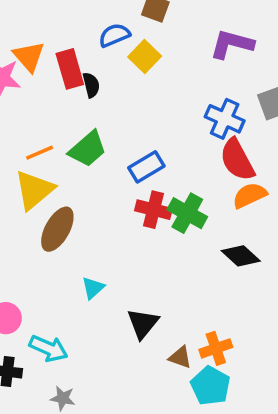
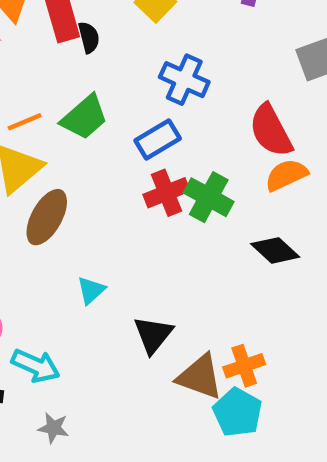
blue cross: (225, 119) -> (184, 80), moved
red cross: (153, 210) -> (167, 193), turned -36
brown triangle: (180, 357) -> (200, 377), size x1.6

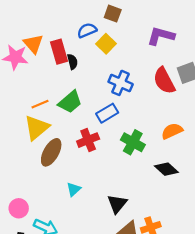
red semicircle: (271, 131) -> (164, 81), moved
red cross: (167, 193) -> (88, 140), moved
black triangle: (153, 335) -> (117, 204), moved

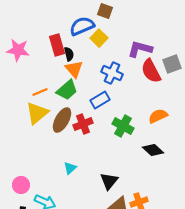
blue semicircle: (87, 30) -> (82, 26), size x1.4
purple L-shape: (161, 36) -> (140, 49), moved
orange triangle: (33, 44) -> (74, 69), moved
brown ellipse: (51, 152) -> (62, 120), moved

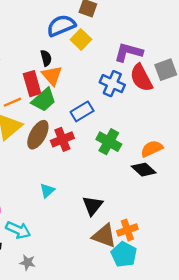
red rectangle: (57, 45) -> (32, 84), moved
blue cross: (112, 73) -> (112, 84), moved
orange semicircle: (158, 116) -> (152, 149), moved

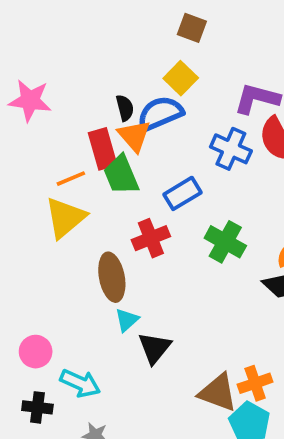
blue semicircle: (61, 26) -> (160, 113), moved
green trapezoid: (44, 100) -> (121, 175), turned 108
brown ellipse: (38, 135) -> (112, 277), moved, turned -40
black triangle: (93, 206) -> (155, 348), moved

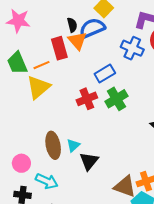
green trapezoid: (121, 175) -> (17, 63), moved
green cross: (225, 242) -> (116, 99), moved, turned 30
brown ellipse: (112, 277) -> (53, 145), moved

